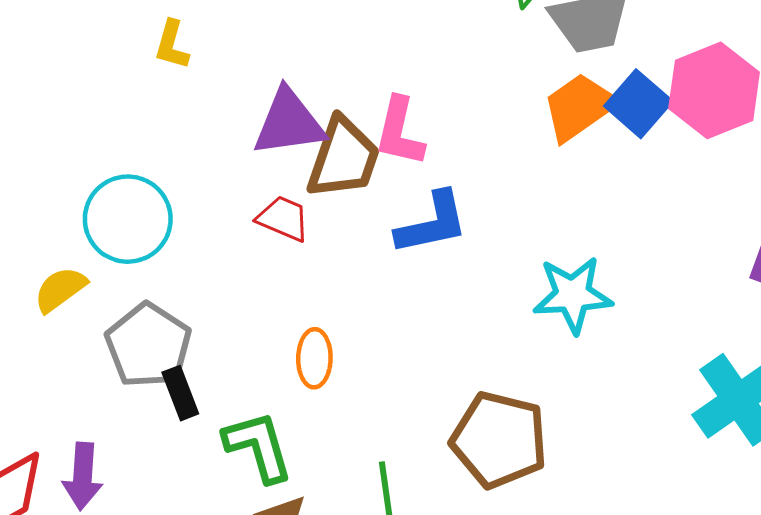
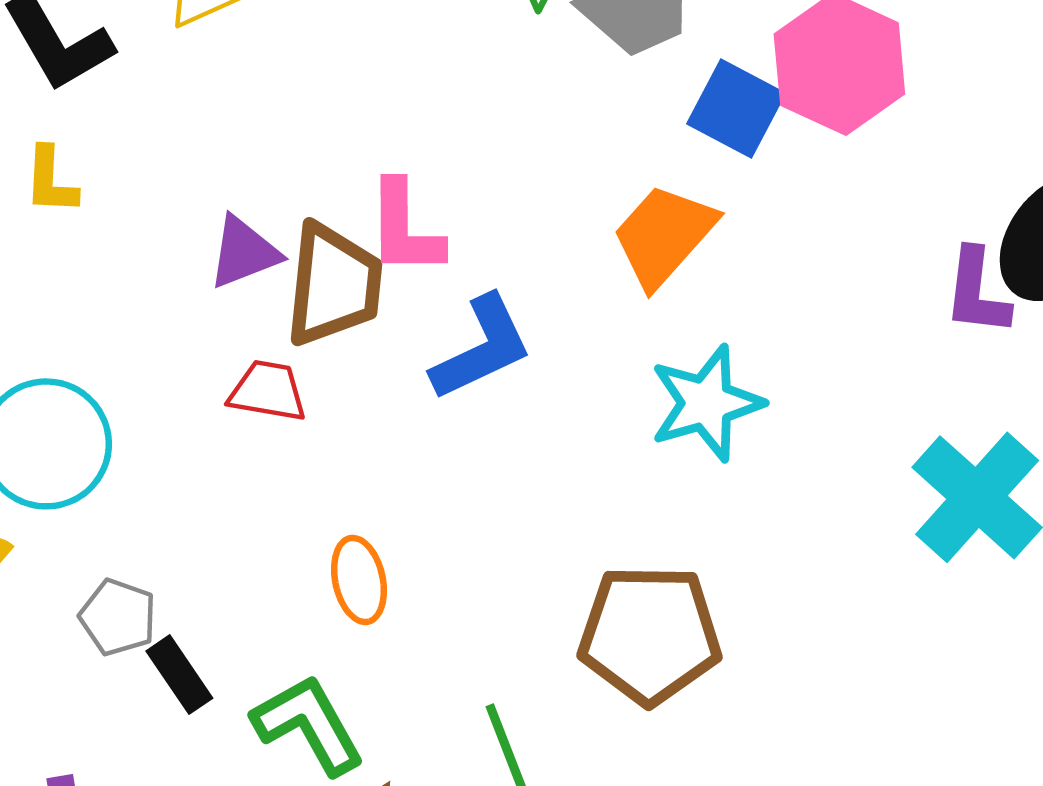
orange trapezoid: (579, 107) -> (664, 236), moved
purple triangle: (289, 123) -> (244, 252), size x0.7
gray pentagon: (148, 345) -> (118, 617), size x0.6

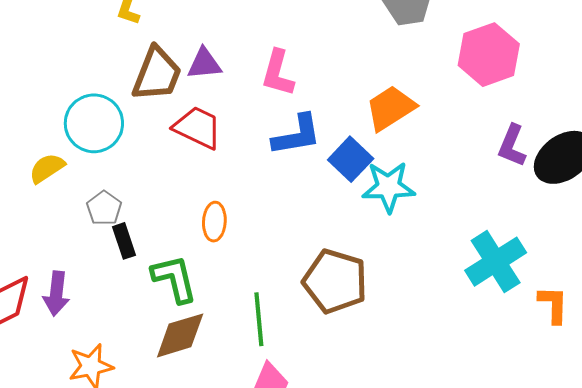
blue square: (736, 108) -> (351, 159), moved
brown trapezoid: (334, 285) -> (157, 74), moved
purple L-shape: (977, 292) -> (512, 146), moved
red trapezoid: (268, 391) -> (198, 128), size x1.4

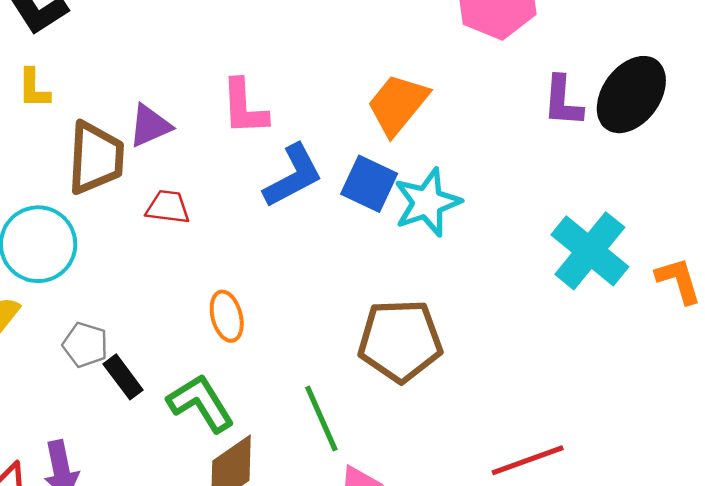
red trapezoid: (198, 128) -> (168, 207), size x0.7

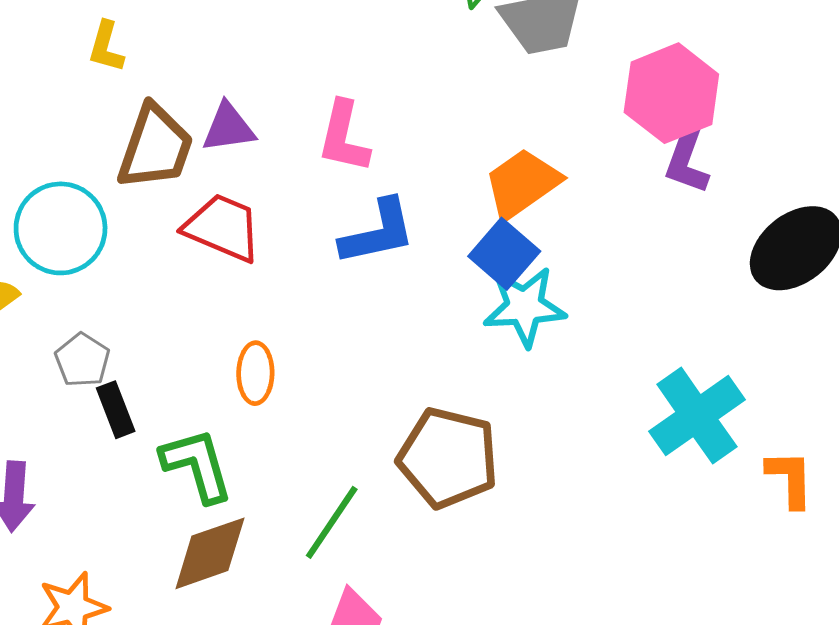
purple L-shape: (563, 101) -> (687, 161), moved
blue square: (369, 184) -> (504, 254), moved
red trapezoid: (168, 207) -> (223, 228), size x1.5
green line: (321, 419) -> (332, 522), turned 42

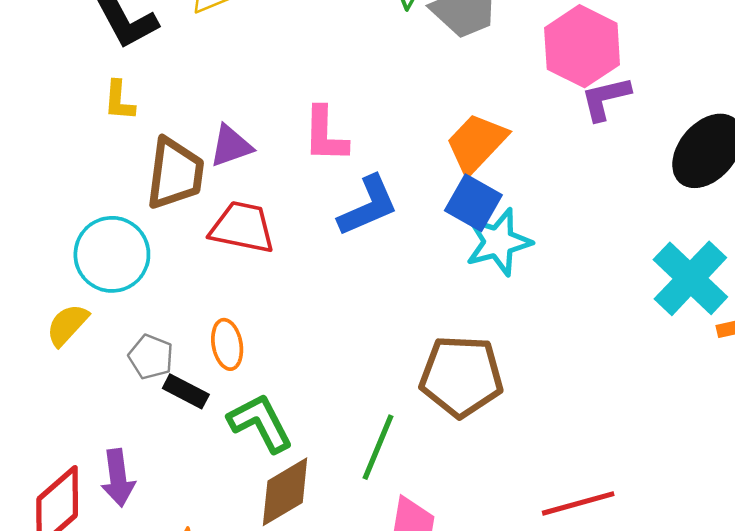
purple L-shape: (687, 161) -> (606, 98), turned 68
orange ellipse: (255, 373) -> (227, 344), moved
black rectangle: (116, 410) -> (186, 391), turned -30
cyan cross: (697, 416) -> (690, 278), moved

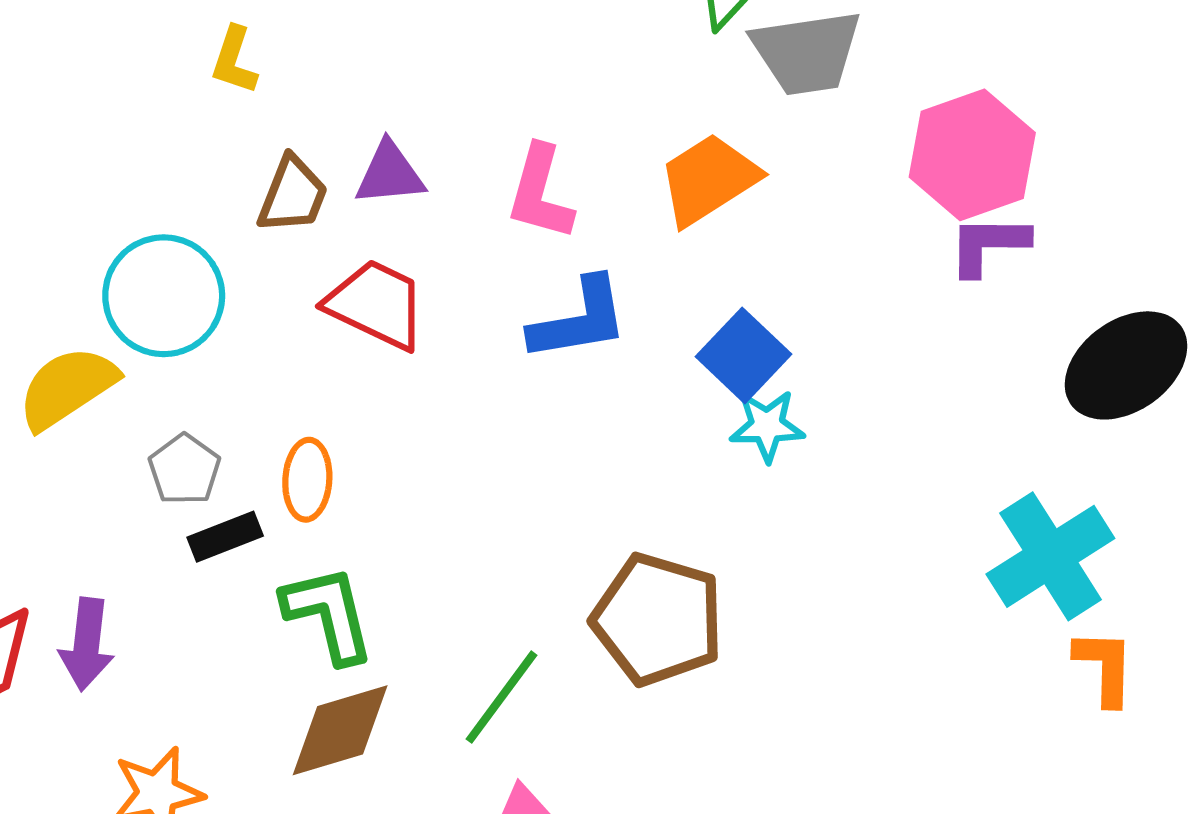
orange trapezoid: (476, 143) -> (709, 179), moved
brown trapezoid: (175, 173) -> (293, 195), size x0.7
cyan star: (498, 242) -> (767, 426), size x0.7
yellow semicircle: (67, 325) -> (67, 388), size x1.4
black rectangle: (186, 391) -> (225, 537), turned -63

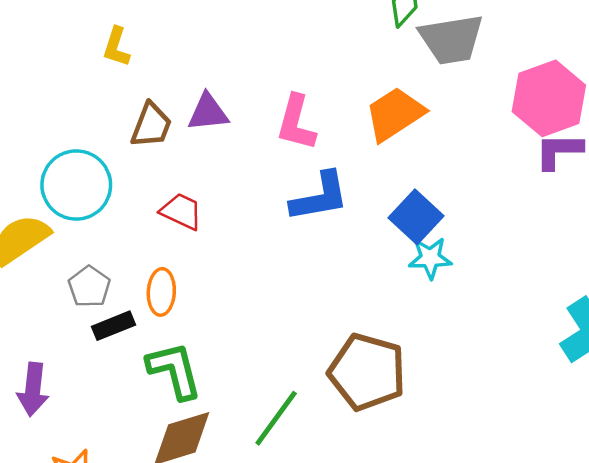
red trapezoid: (376, 304) -> (181, 211), moved, size x0.7

